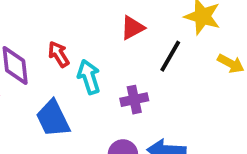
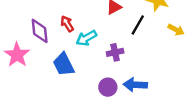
cyan arrow: (89, 77) -> (86, 38), turned -102

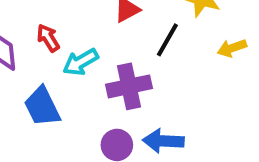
yellow arrow: (176, 30) -> (232, 48), turned 133
purple cross: (115, 52) -> (129, 86), size x1.5

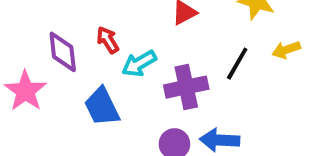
black line: (167, 40) -> (237, 64), moved

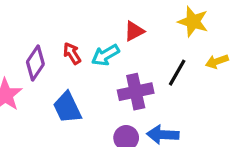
purple diamond: (63, 52) -> (35, 63), turned 40
cyan arrow: (139, 64) -> (105, 55), moved

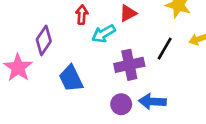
red arrow: (72, 53) -> (82, 15), moved, turned 36

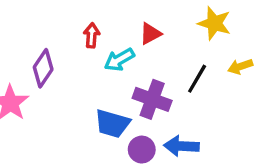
purple cross: (129, 65) -> (152, 99), turned 32
blue trapezoid: (71, 78) -> (112, 124), moved, turned -48

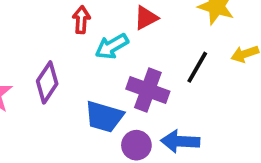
purple diamond: (43, 68) -> (47, 82), moved

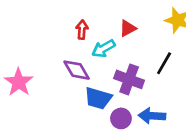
purple diamond: (47, 82) -> (77, 70), moved, turned -64

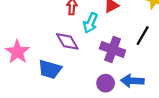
cyan arrow: (103, 48) -> (90, 23), turned -36
blue trapezoid: (98, 98) -> (50, 69), moved

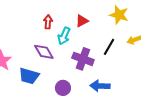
purple circle: (106, 83) -> (63, 88), moved

